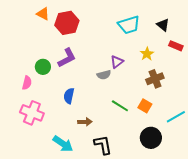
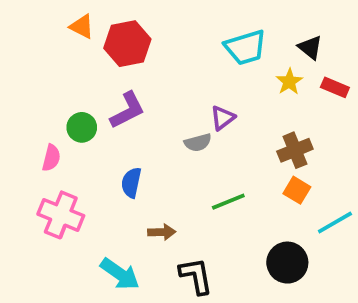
yellow star: (147, 54) -> (289, 82), moved
green line: (120, 106) -> (228, 202), turned -54
orange square: (145, 106) -> (297, 190), moved

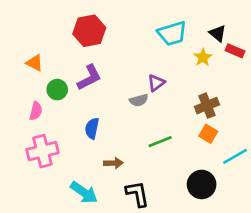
orange triangle: (82, 26) -> (34, 63), moved
red rectangle: (335, 87) -> (235, 51), moved
pink cross: (61, 215) -> (42, 151), turned -36

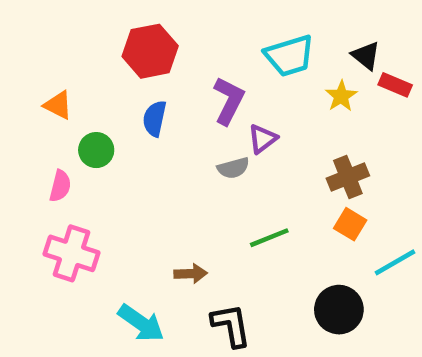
purple L-shape: (89, 78) -> (229, 101), moved, turned -36
blue semicircle: (92, 128) -> (155, 119), moved
pink cross: (42, 151) -> (71, 253), turned 32

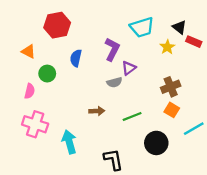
red hexagon: (150, 51) -> (57, 25), moved
brown arrow: (191, 274) -> (97, 111), moved
black circle: (339, 310) -> (156, 143), moved
cyan arrow: (141, 323) -> (69, 142), moved, turned -140

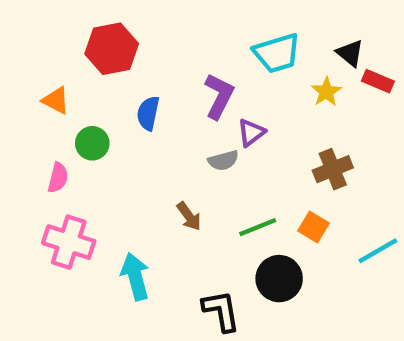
orange square: (172, 110) -> (313, 227), moved
brown arrow: (97, 111) -> (189, 216), turned 56
black circle: (156, 143) -> (279, 279), moved

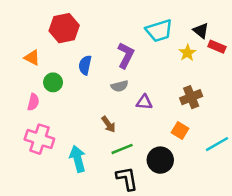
purple triangle: (251, 133) -> (144, 102), moved, turned 42
gray semicircle: (223, 160) -> (120, 86), moved
green line: (258, 227) -> (122, 149), moved

